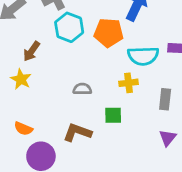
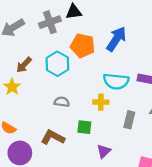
cyan hexagon: (69, 27) -> (57, 64), moved
orange pentagon: (109, 33) -> (83, 46), moved
purple triangle: (168, 138) -> (104, 151), moved

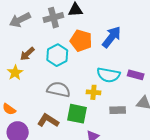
gray semicircle: (62, 102) -> (59, 90), size x1.6
gray rectangle: (129, 120) -> (118, 110), turned 70
green square: (84, 127) -> (77, 114), size x1.5

